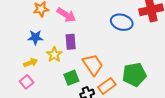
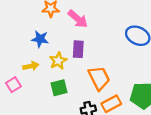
green square: (71, 78) -> (59, 88), moved
pink square: (27, 82) -> (13, 85), moved

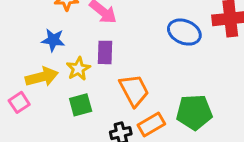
yellow arrow: (31, 66) -> (42, 77), size x1.5

